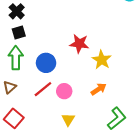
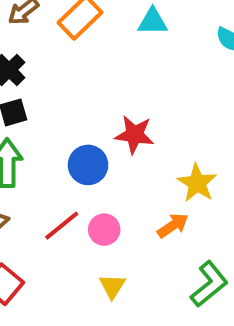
yellow star: (102, 60) -> (197, 183), moved
blue circle: (46, 63) -> (88, 165), moved

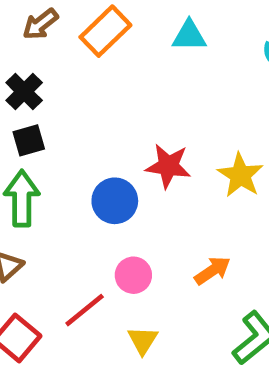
yellow star: (197, 183) -> (240, 175), moved
red line: (62, 226) -> (85, 310), moved

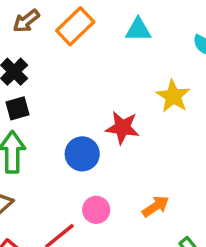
yellow star: (240, 175) -> (173, 96), moved

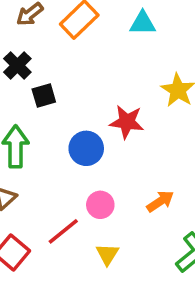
black square: (18, 108) -> (44, 95), moved

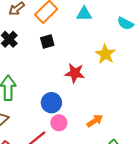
black square: (44, 95) -> (47, 41), moved
blue circle: (86, 148) -> (51, 103), moved

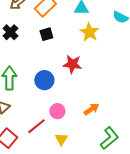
yellow star: (105, 54) -> (89, 32), moved
blue circle: (51, 103) -> (44, 80), moved

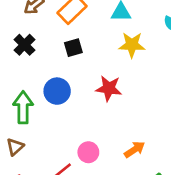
yellow star: (89, 32) -> (132, 45), turned -30
blue circle: (44, 80) -> (57, 91), moved

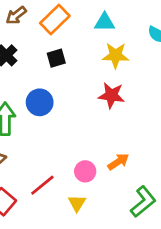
red star: (109, 88) -> (111, 95), moved
pink circle: (88, 152) -> (85, 171), moved

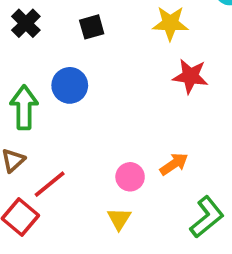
red star: (111, 95) -> (190, 76), moved
red line: (42, 185) -> (50, 184), moved

